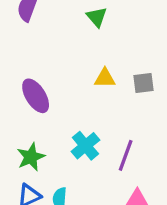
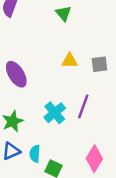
purple line: (126, 155) -> (83, 106), moved

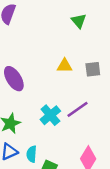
green triangle: (63, 13) -> (79, 21), moved
purple line: (83, 106) -> (77, 109), turned 35

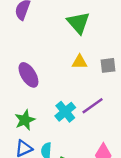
green triangle: (79, 21) -> (78, 23), moved, size x1.5

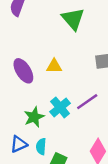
yellow triangle: (80, 62) -> (54, 66), moved
green star: (25, 120) -> (34, 117), moved

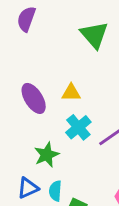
cyan cross: (60, 107) -> (78, 127), moved

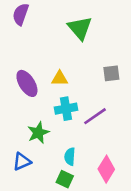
cyan cross: (78, 127) -> (66, 109), turned 30
cyan semicircle: (55, 191) -> (70, 157), moved

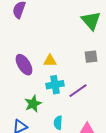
green triangle: (80, 28) -> (91, 21), moved

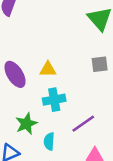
purple line: (78, 91) -> (83, 124), moved
cyan semicircle: (58, 123) -> (49, 141), moved

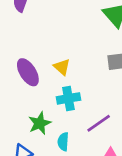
yellow triangle: (48, 69) -> (62, 67), turned 42

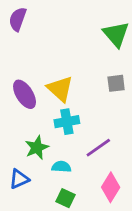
yellow triangle: (62, 67) -> (60, 89), size x1.5
cyan semicircle: (63, 142) -> (61, 167), turned 90

